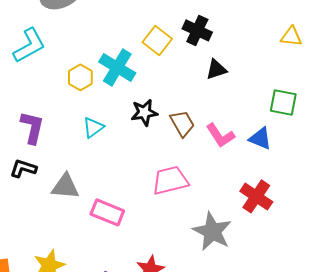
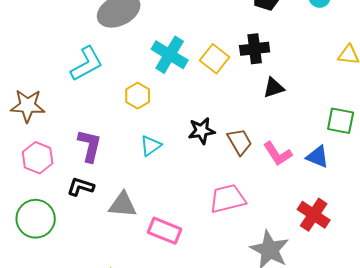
black cross: (197, 30) -> (255, 49), turned -32
cyan cross: (117, 67) -> (170, 55), moved

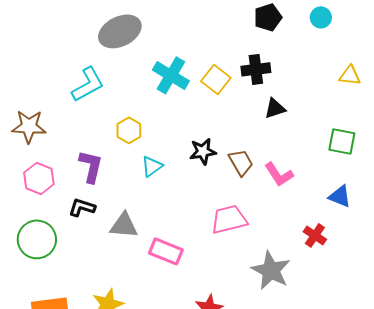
yellow hexagon: (138, 96) -> (129, 130), moved
blue triangle: (318, 157) -> (340, 196), moved
red cross: (314, 215) -> (315, 235), size x0.7

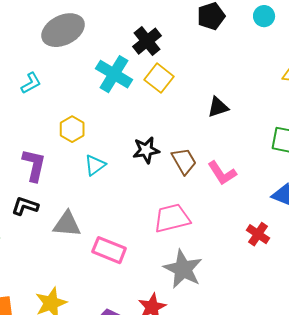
black cross: (256, 69) -> (147, 41), moved, turned -32
cyan L-shape: (88, 84) -> (31, 83), size x0.6
gray star: (271, 270) -> (183, 269), moved

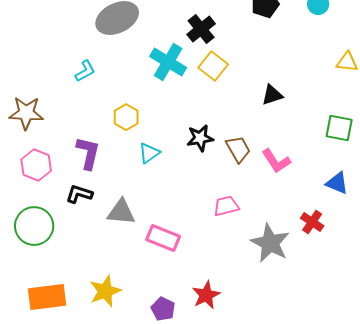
pink trapezoid: (172, 218) -> (226, 206), size x0.7
gray star: (183, 269) -> (270, 243), moved

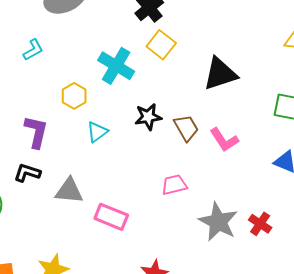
cyan cross: (168, 62) -> (116, 66), moved
black triangle: (272, 95) -> (220, 74), size x1.6
red cross: (312, 222) -> (260, 224), moved

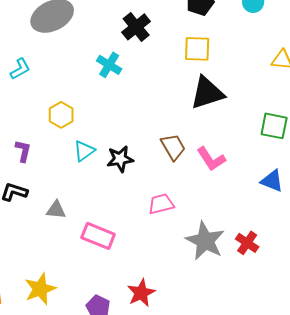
yellow square: (161, 45) -> (197, 49), moved, turned -36
cyan cross: (116, 66) -> (109, 65), moved, size x0.7
black star: (148, 117) -> (120, 159), moved
purple L-shape: (36, 132) -> (23, 151), size x0.7
gray triangle: (69, 191) -> (56, 210), size x0.7

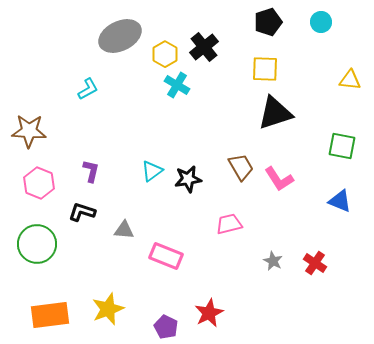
yellow hexagon: (61, 115) -> (165, 54), moved
gray star: (205, 241) -> (273, 261), size x0.5

